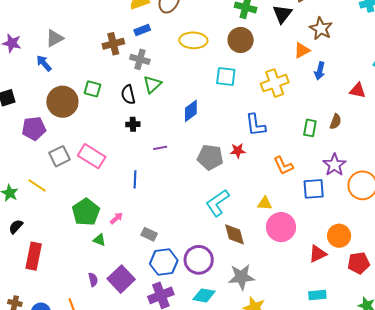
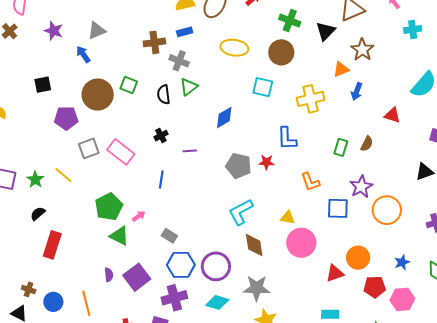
black cross: (133, 124) -> (161, 136), moved, turned -32
green triangle: (99, 240) -> (119, 236), size x1.5

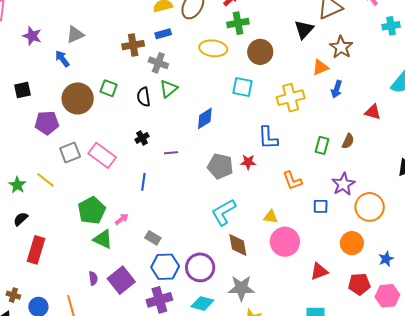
green cross: (290, 21) -> (238, 23), moved, turned -30
blue square: (338, 208) -> (321, 206), size x0.7
orange circle: (358, 258) -> (352, 243), moved

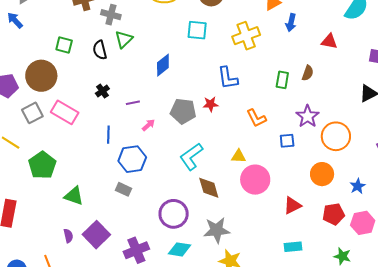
brown circle: (78, 98) -> (41, 76), moved
green pentagon: (92, 210) -> (42, 165), moved
pink arrow: (122, 219) -> (148, 125), moved
blue hexagon: (165, 267) -> (132, 159), moved

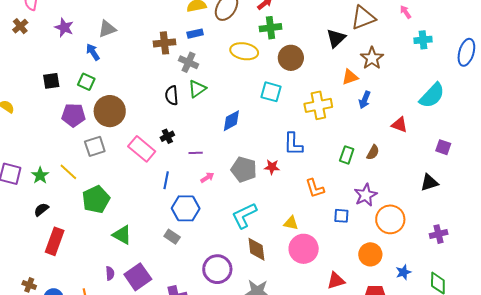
green square: (64, 45) -> (86, 82), moved
pink rectangle: (65, 112) -> (142, 149), moved

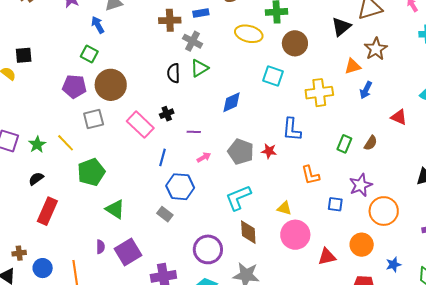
black square: (51, 81) -> (24, 55), moved
red triangle: (336, 281) -> (327, 257), moved
brown cross: (29, 285) -> (19, 253), turned -32

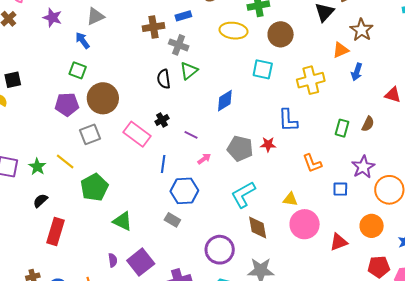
purple line: (194, 132) -> (191, 135), turned 32

